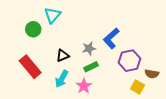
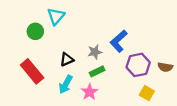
brown semicircle: (152, 74) -> (165, 67), moved

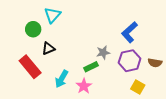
blue L-shape: (119, 41) -> (130, 32), moved
gray star: (95, 52) -> (103, 53), moved
black triangle: (67, 59) -> (48, 48), moved

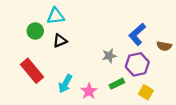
cyan triangle: (52, 15) -> (56, 16), turned 42
black triangle: (48, 48) -> (60, 41), moved
brown semicircle: (155, 63) -> (164, 46), moved
green rectangle: (91, 67) -> (117, 84), moved

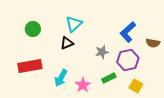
cyan triangle: (56, 16) -> (74, 24), moved, turned -36
black triangle: (60, 41) -> (67, 43), moved
red rectangle: (32, 71) -> (30, 66), turned -60

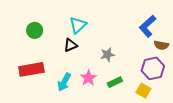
blue L-shape: (128, 32) -> (148, 26), moved
purple hexagon: (128, 60) -> (153, 68), moved
pink star: (83, 85) -> (88, 78), moved

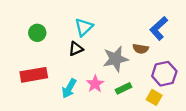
brown semicircle: (161, 45) -> (140, 49), moved
gray star: (107, 55) -> (116, 59), size x1.6

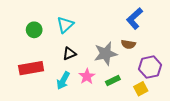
cyan triangle: (84, 27) -> (65, 25), moved
blue L-shape: (159, 28) -> (135, 18), moved
black triangle: (76, 49) -> (69, 54), moved
yellow square: (154, 97) -> (141, 89), turned 32

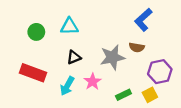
cyan triangle: (65, 25) -> (69, 26), turned 42
red rectangle: (31, 68) -> (33, 73), turned 30
green rectangle: (113, 81) -> (123, 95), moved

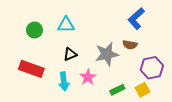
cyan arrow: (67, 86) -> (64, 81), turned -36

